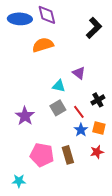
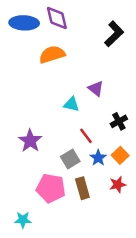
gray square: (58, 108) -> (70, 159), moved
red line: (79, 112) -> (86, 136), moved
orange square: (99, 128) -> (120, 155), turned 32

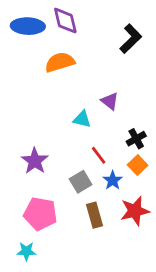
orange square: (120, 155) -> (138, 165), moved
red star: (118, 185) -> (135, 211), size x1.5
pink pentagon: (51, 188) -> (40, 214), moved

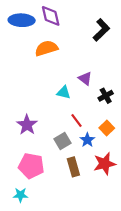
black cross: (136, 139) -> (106, 96), moved

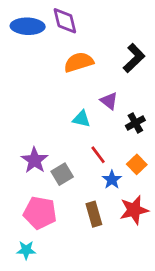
black L-shape: (101, 30) -> (134, 58), moved
orange semicircle: (46, 48) -> (79, 62), moved
gray square: (63, 141) -> (62, 174), moved

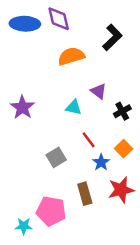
black L-shape: (134, 58) -> (112, 37), moved
purple star: (35, 160) -> (22, 107), moved
pink pentagon: (40, 213) -> (51, 211), moved

